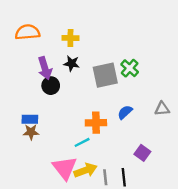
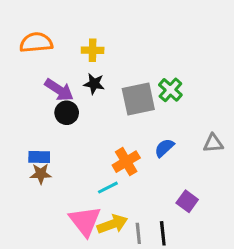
purple arrow: (45, 68) -> (59, 90), turned -40
orange cross: (96, 123) -> (126, 162), turned -30

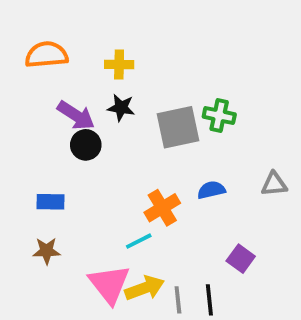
green cross: (170, 90) -> (219, 115), turned -30
blue semicircle: (164, 148) -> (211, 190), turned 30
brown star: (41, 174) -> (47, 251), moved

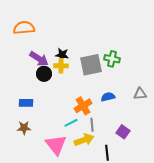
yellow cross: (119, 64) -> (61, 66), moved
yellow arrow: (145, 288) -> (84, 140), moved
gray line: (178, 300) -> (92, 125), moved

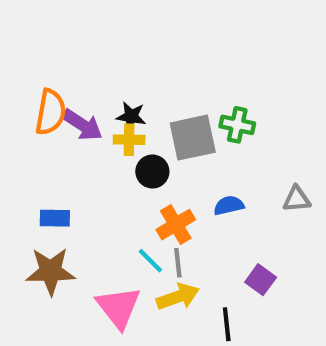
orange semicircle: (24, 28) -> (51, 112), moved, turned 105
black circle: (44, 74) -> (152, 172), moved
cyan line: (71, 123) -> (150, 261), turned 72
gray line: (92, 125) -> (178, 263), moved
brown star: (24, 128) -> (51, 271), size x1.6

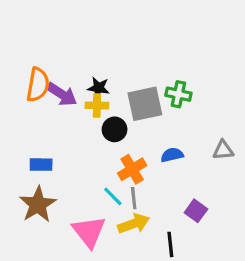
brown star: (51, 271) -> (38, 204), turned -30

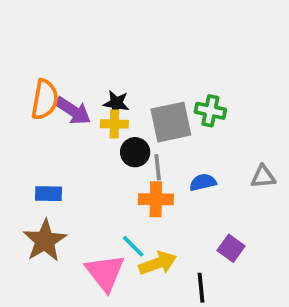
orange cross: (132, 169) -> (156, 199), turned 32
cyan line: (113, 196) -> (133, 246), moved
gray line: (134, 198) -> (158, 167), moved

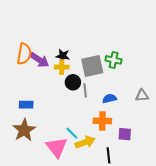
orange cross: (156, 199) -> (102, 121), moved
purple square: (231, 248) -> (125, 134), turned -32

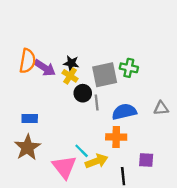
yellow cross: (62, 67) -> (70, 76), turned 32
blue semicircle: (110, 99) -> (124, 112), size x1.5
purple square: (125, 134) -> (146, 160), moved

